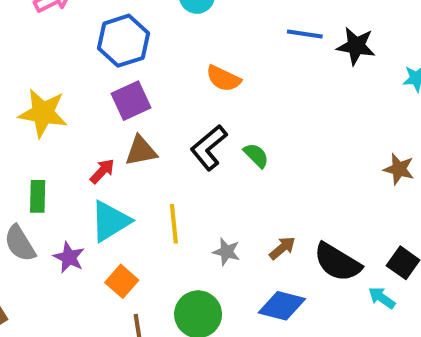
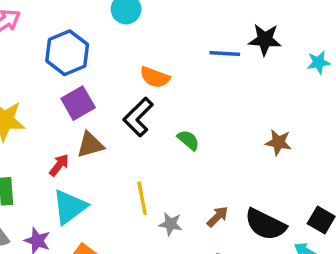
blue line: (305, 34) -> (225, 53), moved
black L-shape: (209, 148) -> (138, 117), moved
brown star: (399, 169) -> (278, 142), moved
yellow line: (174, 224) -> (142, 198), moved

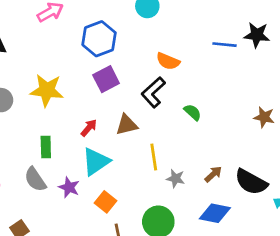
brown triangle: (90, 145) -> (127, 125), moved

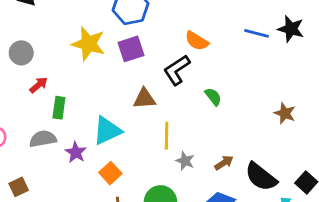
yellow star: (47, 90) -> (88, 44), moved
red arrow: (89, 128) -> (39, 85), moved
gray semicircle: (35, 179) -> (43, 139), turned 105

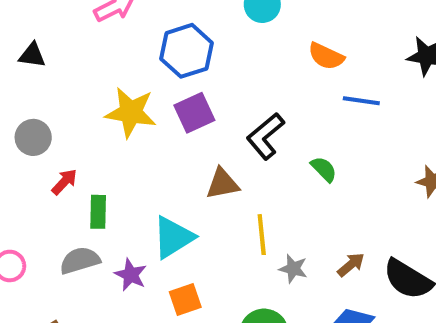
blue line: (257, 33) -> (361, 101), moved
orange semicircle: (197, 41) -> (326, 56), moved
orange square: (110, 173) -> (185, 299), turned 30

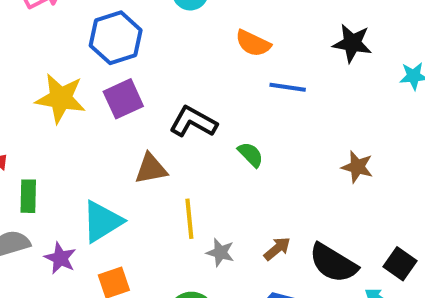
black L-shape: (265, 136) -> (193, 122), turned 69

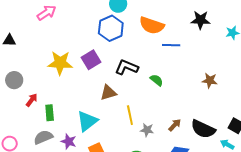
blue hexagon: (116, 38) -> (111, 28), moved
orange semicircle: (253, 43) -> (152, 25), size x1.4

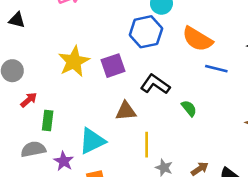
yellow star: (60, 63) -> (74, 61), turned 30

